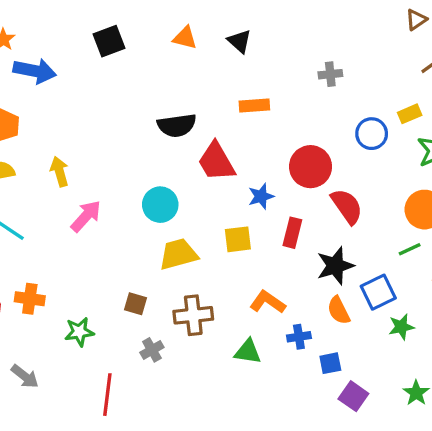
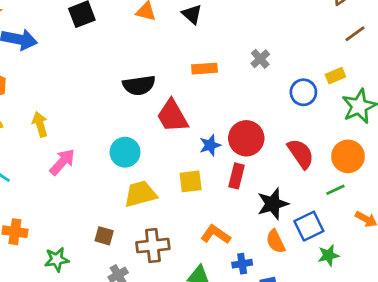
gray cross: (330, 74) -> (260, 59), moved, turned -36
red circle: (311, 167) -> (246, 138), moved
red semicircle: (347, 206) -> (301, 154), moved

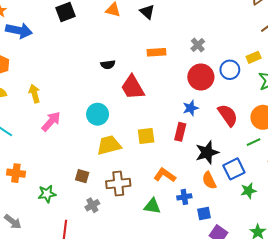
black semicircle: (139, 85) -> (108, 65), size x0.6
red circle: (246, 138) -> (201, 77), moved
blue star: (210, 145) -> (191, 108), moved

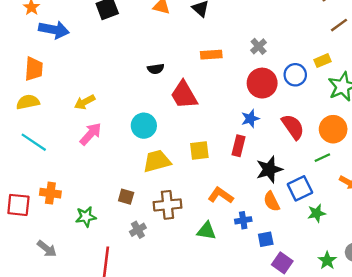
yellow arrow: (34, 94) -> (85, 102), moved, turned -102

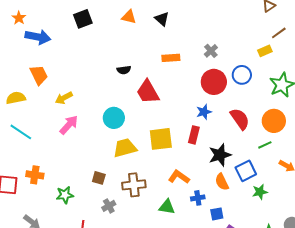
yellow rectangle: (322, 61) -> (265, 51), moved
orange trapezoid: (34, 69) -> (39, 75), moved, turned -30
yellow square: (199, 150) -> (161, 139), size x1.4

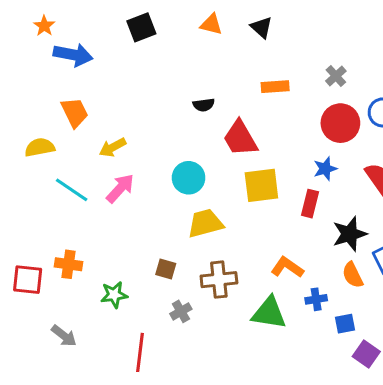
cyan line: (21, 132) -> (72, 190), moved
yellow square: (161, 139) -> (261, 185), moved
green triangle: (167, 207) -> (269, 313), size x1.4

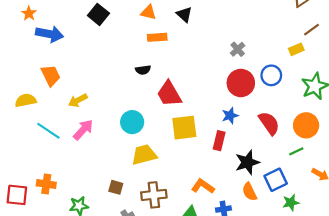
black square: (141, 27) -> (98, 14), turned -30
orange rectangle: (275, 87) -> (157, 37), moved

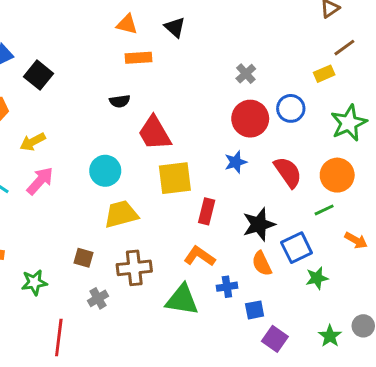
black square: (98, 14) -> (39, 75), moved
red rectangle: (219, 141) -> (207, 211), moved

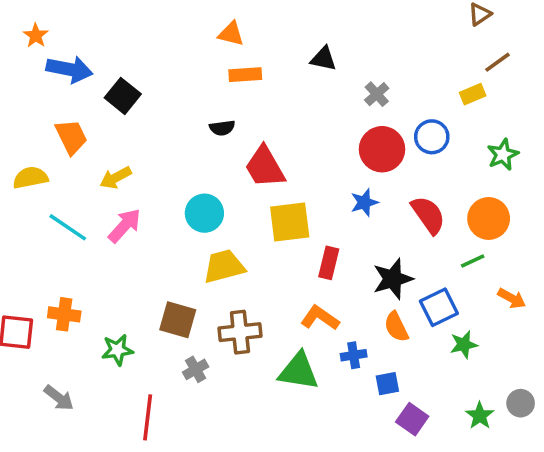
black triangle: (175, 27) -> (323, 59), moved, turned -30
green star: (349, 123) -> (503, 155), size x0.7
brown square: (83, 258) -> (178, 320), size x1.5

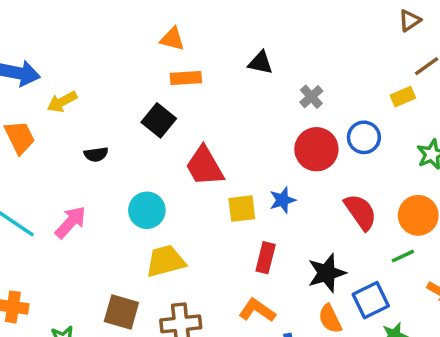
black square: (123, 96) -> (159, 120), moved
black semicircle: (222, 128) -> (96, 154), moved
yellow arrow: (116, 178) -> (62, 102), moved
blue star: (364, 202) -> (283, 200), moved
yellow square: (290, 222) -> (242, 209), moved, size x0.7

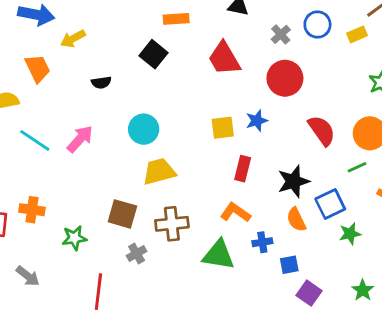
blue circle: (364, 137) -> (317, 25), moved
red trapezoid: (205, 166) -> (224, 58), moved

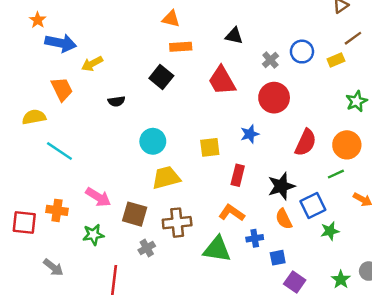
yellow square: (223, 128) -> (210, 147), moved
red semicircle: (322, 131) -> (306, 142), turned 60
pink arrow: (80, 139) -> (98, 197), moved, turned 80

